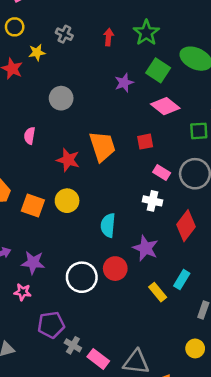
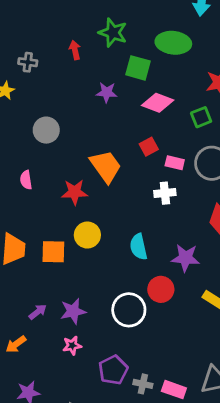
purple star: (124, 83) -> (107, 92), turned -30
pink rectangle: (162, 173) -> (175, 163), moved
white cross: (152, 201) -> (165, 193), moved

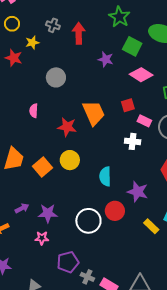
red arrow: (75, 50) -> (79, 33), moved, size x1.5
orange square: (53, 252) -> (43, 167), turned 36

